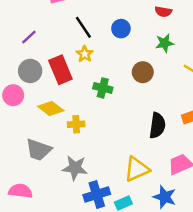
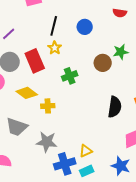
black line: (83, 27) -> (54, 26), turned 48
green star: (165, 43) -> (121, 52), moved
green cross: (103, 88) -> (70, 76), turned -35
yellow triangle: (137, 169) -> (86, 151), moved, size x0.6

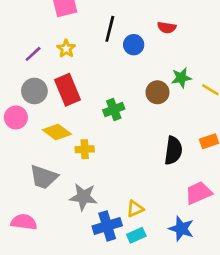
red semicircle: (120, 13) -> (167, 27), moved
black line: (54, 26) -> (110, 29), moved
yellow star: (55, 48) -> (66, 49), moved

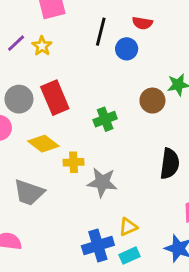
red semicircle: (167, 27) -> (142, 23), moved
yellow star: (66, 49) -> (42, 46), moved
purple line: (33, 54) -> (16, 43), moved
gray star: (83, 197) -> (102, 182), moved

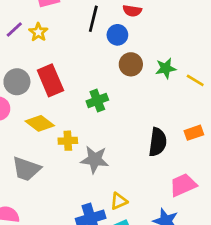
brown circle: (152, 101) -> (131, 64), moved

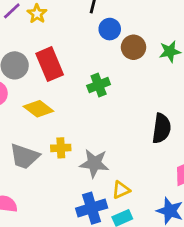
blue circle: (117, 35) -> (110, 29), moved
yellow cross: (68, 141) -> (61, 148), moved
gray star: (95, 159) -> (94, 163), moved

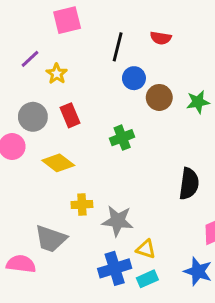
yellow star: (37, 14) -> (57, 74), moved
red rectangle: (50, 64) -> (70, 115), size x0.7
gray trapezoid: (24, 156) -> (51, 239), moved
yellow triangle: (121, 190) -> (146, 249), turned 42

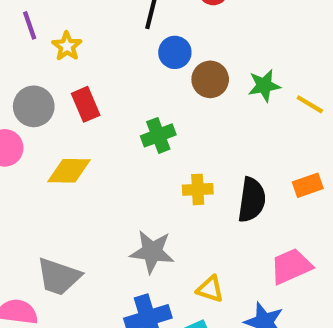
purple line: (30, 59) -> (30, 25), turned -66
yellow diamond: (58, 163) -> (69, 171), turned -36
yellow cross: (82, 204) -> (198, 189), moved
yellow triangle: (146, 249) -> (210, 289), moved

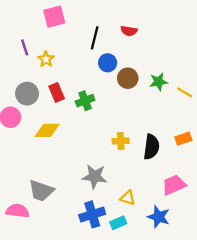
green cross: (158, 135) -> (85, 101), moved

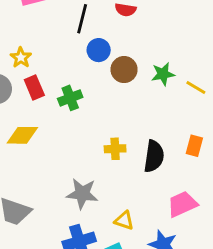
yellow star: (46, 59) -> (21, 58), moved
orange rectangle: (183, 139) -> (194, 146), turned -56

